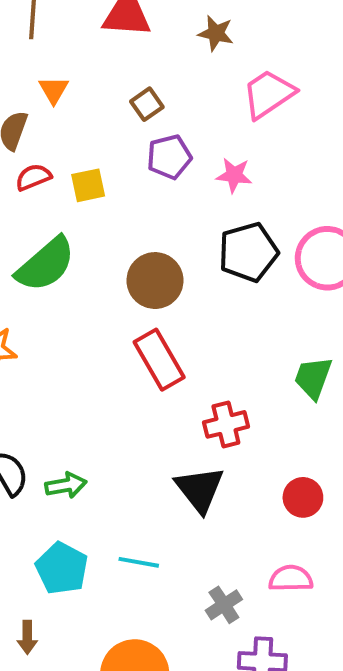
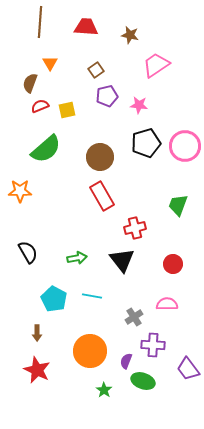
green arrow: (66, 485) -> (77, 258), moved

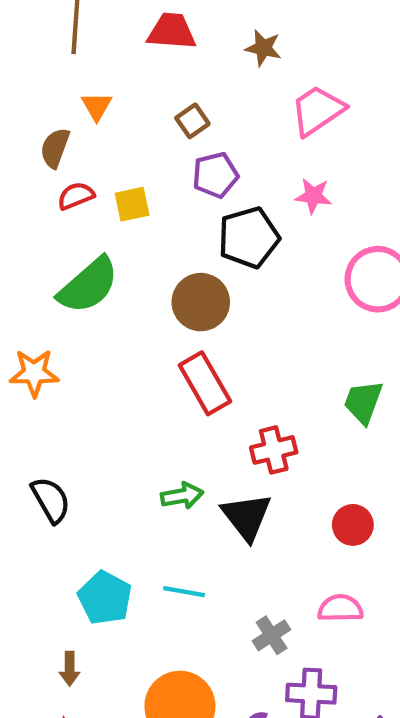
pink star: (139, 105) -> (313, 196), moved
black pentagon: (146, 143) -> (249, 238), moved
green arrow: (77, 258) -> (182, 496), moved

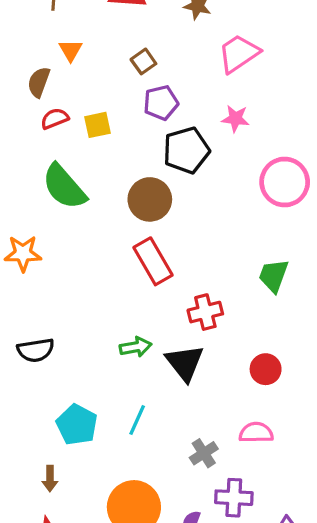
green semicircle: (88, 285) -> (64, 187), turned 90
black semicircle: (51, 500) -> (36, 350), turned 111
cyan line: (184, 592) -> (137, 420), turned -76

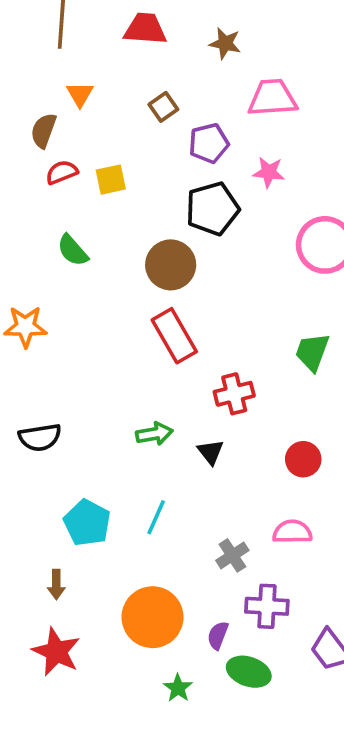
pink trapezoid: (239, 54) -> (272, 98), turned 30
purple pentagon: (161, 103) -> (209, 143), moved
green semicircle: (64, 187) -> (73, 250), size x0.6
black triangle: (185, 363) -> (211, 452), size x0.6

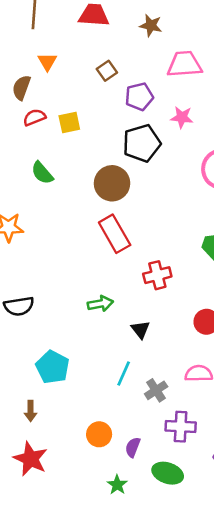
black triangle: (211, 452) -> (140, 330), moved
cyan line: (156, 517) -> (124, 373), moved
orange circle: (152, 617) -> (99, 434), size x0.6
purple semicircle: (218, 635) -> (133, 447), moved

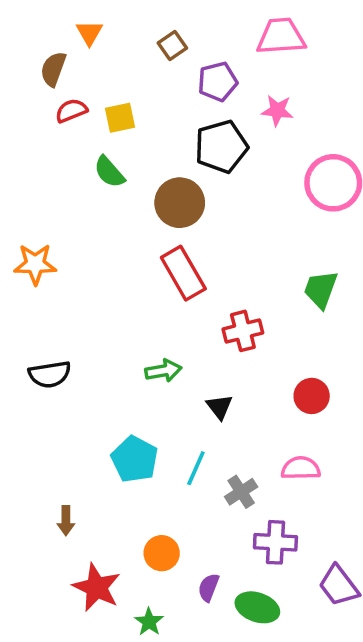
green semicircle: (42, 173) -> (109, 172), moved
cyan pentagon: (53, 367) -> (135, 459), moved
purple semicircle: (133, 447) -> (209, 587), moved
red star: (31, 459) -> (97, 587), moved
green star: (117, 485) -> (149, 622), moved

